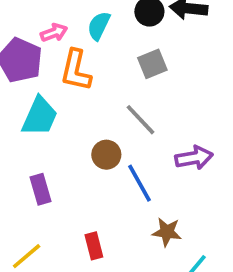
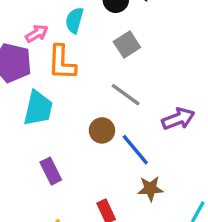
brown star: (167, 232) -> (150, 189), moved

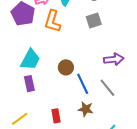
gray line: (126, 95) -> (107, 88), moved
cyan trapezoid: (38, 108) -> (30, 60), moved
purple arrow: (178, 119) -> (114, 59), moved

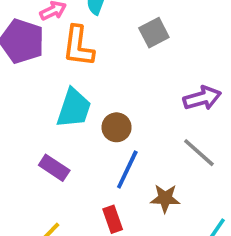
cyan trapezoid: (30, 60) -> (74, 108), moved
purple rectangle: (29, 84) -> (54, 168), turned -35
blue line: (83, 84) -> (127, 170), moved, turned 60

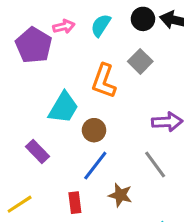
gray square: (154, 33) -> (140, 61), turned -30
orange L-shape: (78, 46) -> (104, 81), moved

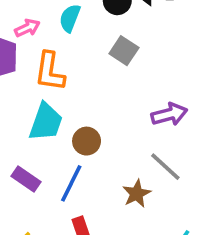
orange L-shape: (104, 81) -> (50, 71), moved
blue line: (95, 166) -> (71, 183), moved
brown star: (120, 195) -> (137, 194), moved, turned -30

